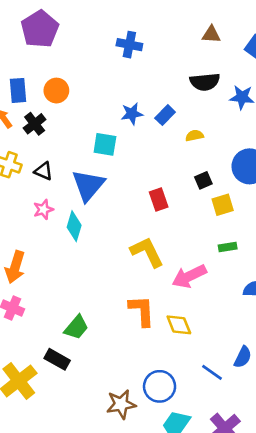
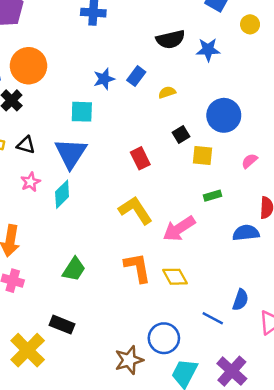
orange circle: (56, 91) -> (28, 66), size x1.5
yellow square: (223, 205) -> (202, 156), turned 30
cyan diamond: (74, 226) -> (62, 194), turned 36
green trapezoid: (76, 327) -> (74, 269), moved

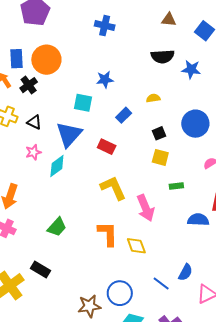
blue rectangle: (136, 76) -> (124, 115), moved
yellow square: (202, 156) -> (160, 157), moved
red rectangle: (140, 158) -> (107, 147), moved, turned -48
pink arrow: (179, 229) -> (146, 208), turned -88

